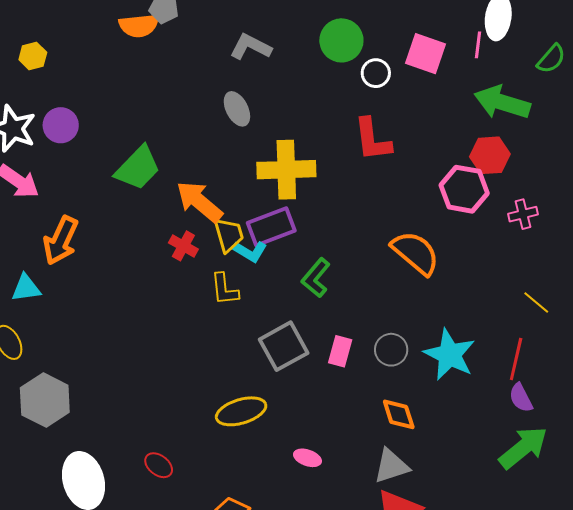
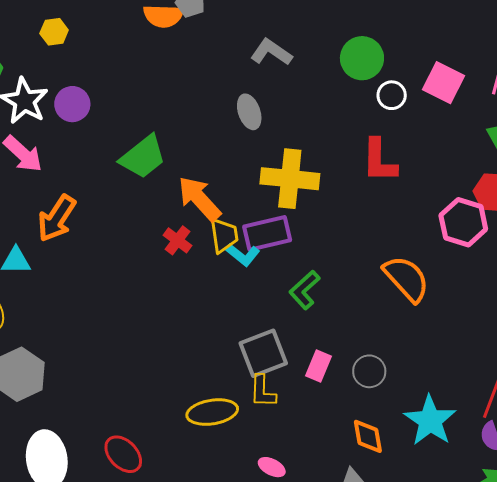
yellow L-shape: (225, 289) -> (263, 391), moved
cyan star: (450, 355) -> (430, 420), moved
red ellipse: (159, 465) -> (123, 454), size x1.4

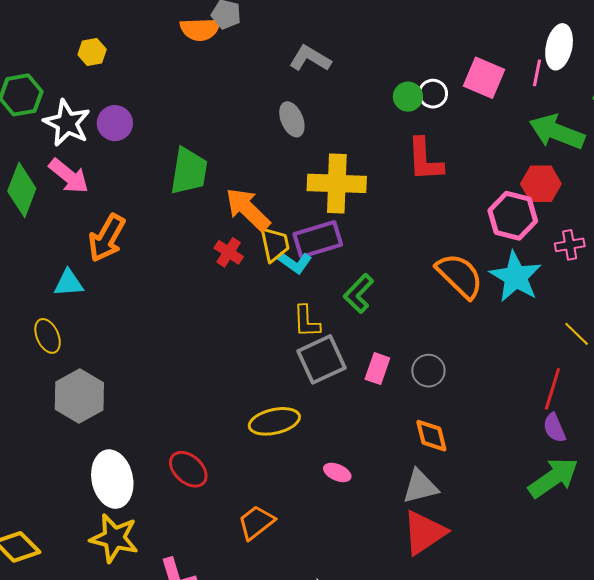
green circle: (362, 58) -> (408, 97), moved, size x0.7
green trapezoid: (143, 157) -> (189, 171), turned -39
yellow L-shape: (263, 391) -> (307, 321), moved
cyan star: (430, 420) -> (516, 277), moved

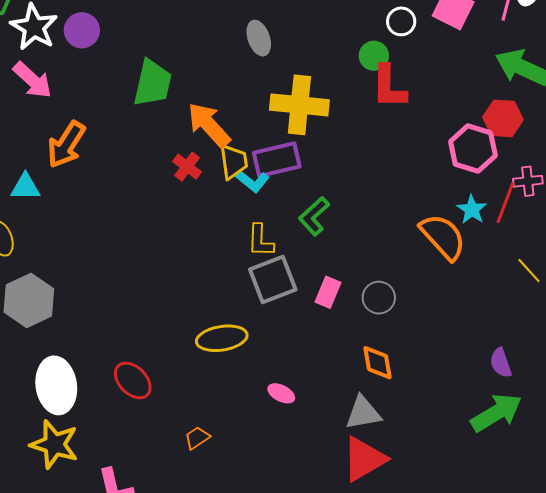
green circle: (408, 97) -> (374, 56), moved
orange semicircle: (460, 276) -> (443, 237), moved
cyan star: (516, 277) -> (472, 210), size x0.6
red line: (552, 389) -> (505, 203), moved
orange trapezoid: (256, 522) -> (197, 438), size x0.7

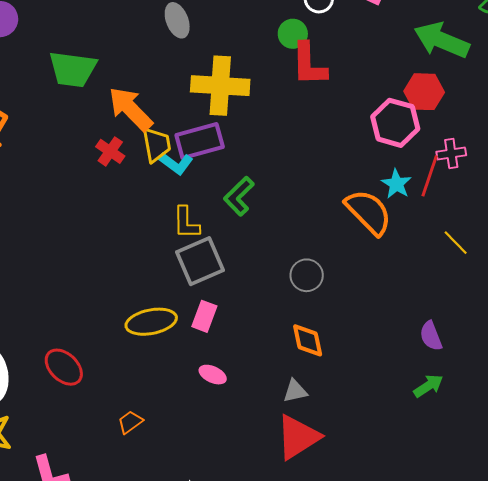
green trapezoid: (153, 83) -> (73, 69), turned 87
pink rectangle: (328, 292) -> (204, 316), moved
gray triangle: (363, 413) -> (295, 391), size x0.7
green arrow: (496, 413) -> (428, 386), size x0.6

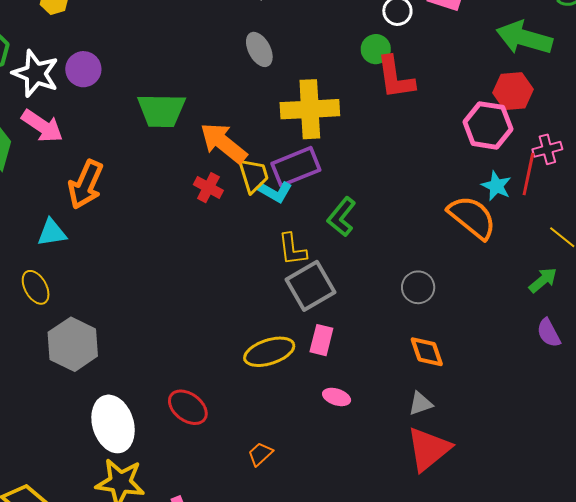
green arrow: (428, 386) -> (543, 280), moved

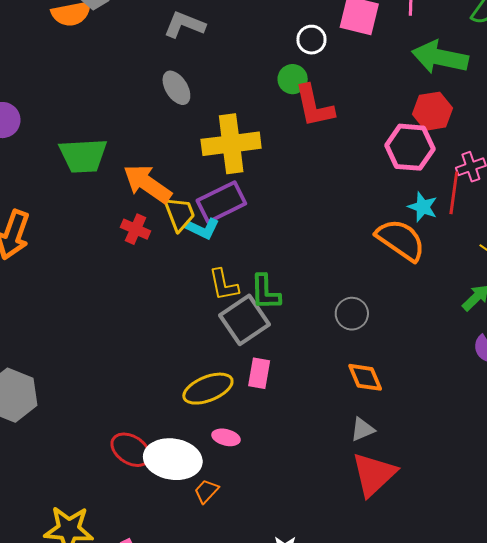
green L-shape: (342, 217) -> (265, 292), moved, turned -36
pink ellipse: (337, 397) -> (226, 437), moved
white ellipse: (113, 424) -> (173, 459), moved, turned -60

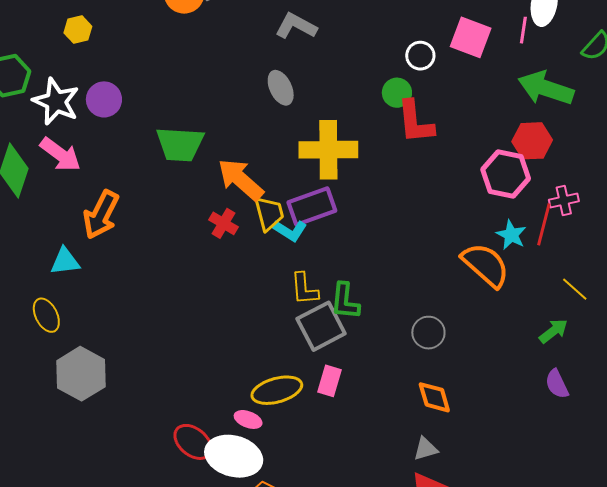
pink ellipse: (226, 437) -> (248, 419), moved

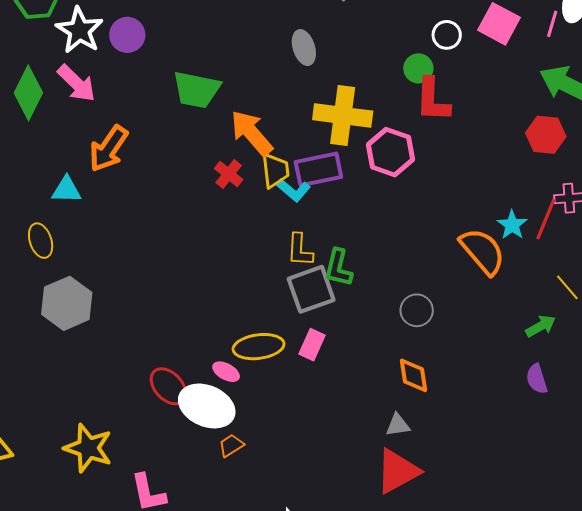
pink hexagon: (506, 174) -> (390, 152), moved

